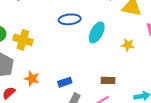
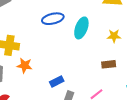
orange star: (32, 79) -> (25, 65), moved
brown rectangle: (108, 80) -> (109, 64), moved

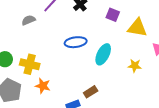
brown rectangle: (109, 64) -> (91, 92), moved, turned -32

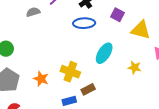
blue ellipse: (76, 42) -> (84, 23), moved
yellow cross: (30, 64) -> (70, 72), moved

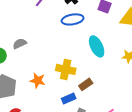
gray semicircle: (33, 12) -> (20, 44), moved
cyan ellipse: (104, 53) -> (97, 46), turned -50

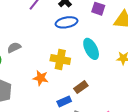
yellow cross: (66, 69) -> (60, 60), moved
orange star: (38, 81) -> (41, 78), moved

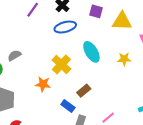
yellow cross: (60, 60) -> (61, 64), turned 36
blue rectangle: (64, 101) -> (68, 106), turned 64

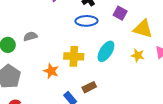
cyan ellipse: (91, 52) -> (106, 51), turned 50
yellow star: (124, 59) -> (138, 55), moved
yellow cross: (61, 64) -> (74, 56), turned 36

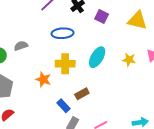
purple square: (120, 13) -> (102, 16), moved
blue ellipse: (86, 21) -> (62, 33), moved
yellow triangle: (143, 29) -> (137, 20), moved

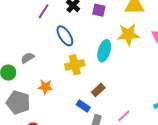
blue ellipse: (62, 33) -> (65, 36), turned 75
yellow star: (129, 60) -> (128, 35), moved, size x1.6
orange star: (43, 79) -> (45, 87), moved

